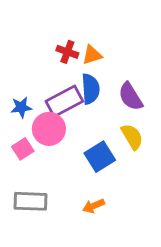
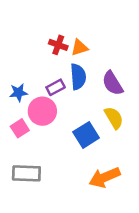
purple rectangle: (64, 101) -> (56, 87), size x0.6
orange arrow: (94, 206) -> (105, 177), moved, size x1.6

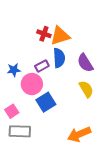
orange triangle: (79, 48) -> (60, 36), size x1.5
pink square: (20, 128) -> (12, 111), moved
blue square: (86, 135) -> (46, 102), moved

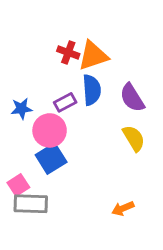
blue square: (46, 102) -> (51, 159), moved
pink square: (12, 111) -> (18, 185), moved
orange arrow: (79, 134) -> (123, 208), size x0.6

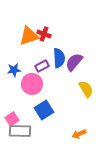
orange triangle: (93, 56) -> (29, 36), moved
purple semicircle: (132, 98) -> (74, 62), moved, turned 72
blue square: (51, 159) -> (44, 110), moved

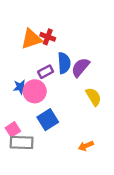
blue star: (14, 70) -> (20, 87), moved

